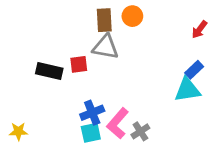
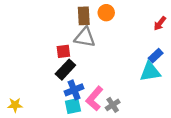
black rectangle: (49, 71) -> (65, 70), moved, turned -60

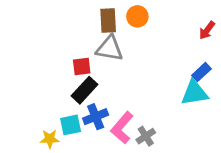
yellow star: (15, 105) -> (50, 139), moved
cyan square: (73, 106) -> (71, 125), moved

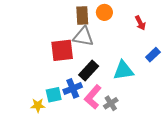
red arrow: (207, 30) -> (140, 23), moved, turned -64
red square: (82, 67) -> (62, 50), size x1.6
black rectangle: (84, 90) -> (89, 70), moved
cyan triangle: (194, 93) -> (123, 70), moved

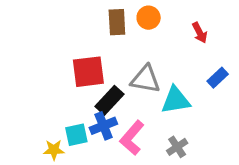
gray triangle: (83, 37) -> (146, 79), moved
black rectangle: (89, 70) -> (109, 100), moved
gray cross: (111, 103) -> (177, 147), moved

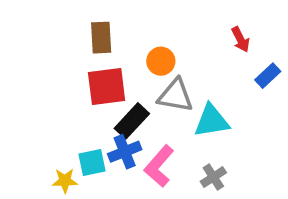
orange circle: (149, 18) -> (161, 61), moved
brown rectangle: (117, 22) -> (101, 38), moved
blue rectangle: (218, 78) -> (268, 76), moved

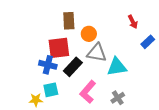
brown rectangle: (101, 38) -> (69, 21), moved
blue cross: (125, 152) -> (48, 65), moved, turned 36

